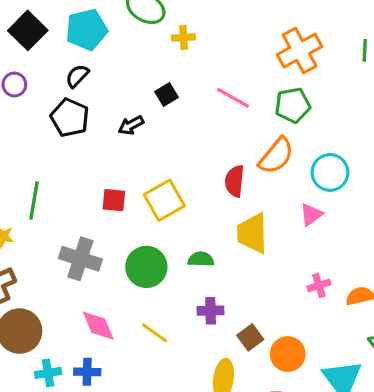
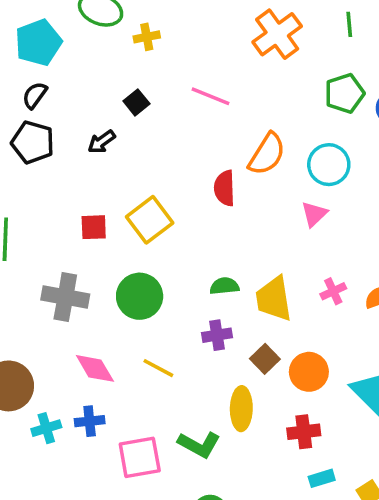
green pentagon: (293, 105) -> (344, 93), moved
yellow trapezoid: (252, 233) -> (274, 299), moved
green semicircle: (201, 259) -> (224, 286), moved

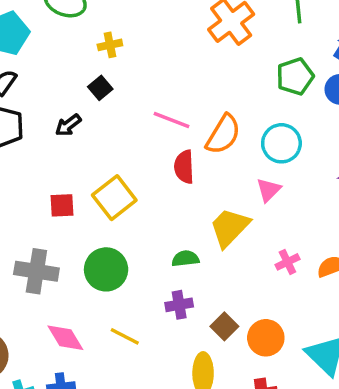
yellow cross: (147, 37) -> (110, 45), moved
pink line: (210, 96) -> (172, 120), moved
yellow trapezoid: (274, 299) -> (230, 227), moved, turned 54

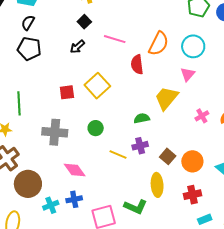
pink line: (172, 120) -> (115, 39), moved
black arrow: (68, 125) -> (77, 47), moved
green circle: (106, 269) -> (96, 128), size x0.6
yellow line: (125, 336) -> (118, 155), moved

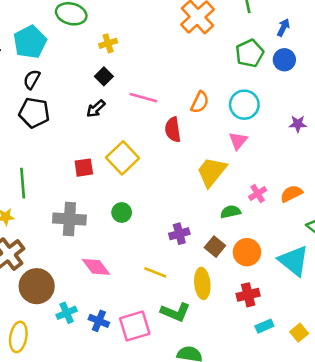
orange semicircle: (159, 44) -> (200, 102), size x0.7
green semicircle: (142, 118) -> (231, 212), moved
yellow line: (118, 155) -> (155, 272), moved
blue cross: (74, 199) -> (99, 321), moved, turned 35

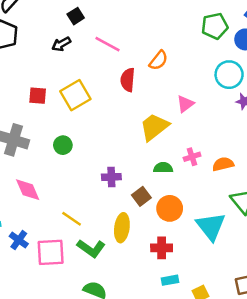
cyan circle: (244, 105) -> (229, 75), moved
yellow line: (155, 272) -> (72, 219), moved

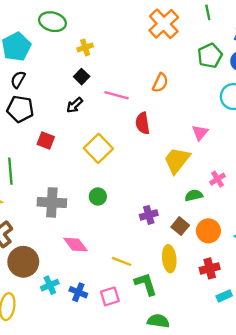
orange semicircle: (158, 60) -> (160, 83), moved
red square: (38, 96) -> (46, 140), moved, turned 30
green L-shape: (91, 248) -> (146, 284), turned -130
pink square: (51, 252) -> (110, 296), size x0.7

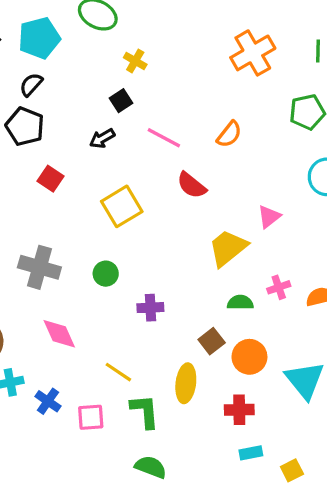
yellow cross: (85, 47) -> (135, 61), turned 35
red semicircle: (143, 123) -> (192, 185), turned -55
purple cross: (149, 215) -> (150, 308), moved

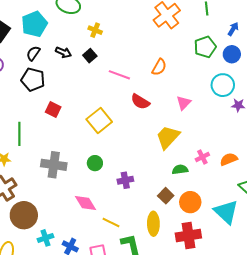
black arrow: (102, 138) -> (63, 52), moved, turned -119
pink triangle: (269, 217) -> (184, 103), moved
pink diamond: (59, 334) -> (86, 203), moved
red cross: (239, 410) -> (188, 235), size x1.4

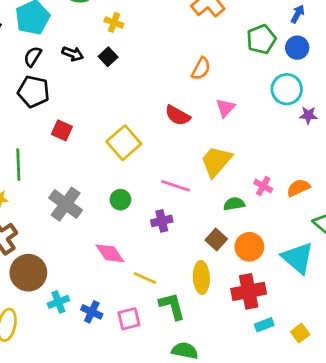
pink line: (119, 75) -> (176, 186), moved
pink triangle: (184, 103) -> (225, 108), moved
pink cross: (202, 157) -> (263, 186), turned -32
gray cross: (54, 165) -> (66, 204), turned 30

